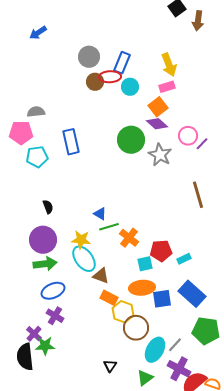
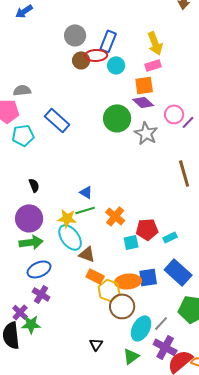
orange square: (158, 107) -> (144, 85), turned 30
blue rectangle: (71, 142) -> (57, 120), turned -35
green line: (109, 227) -> (85, 210), moved
orange ellipse: (142, 288) -> (128, 281), moved

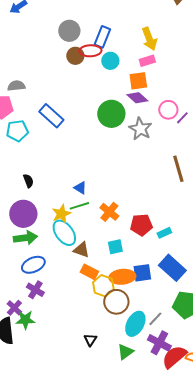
yellow star: (67, 218) -> (61, 214), turned -30
cyan square: (131, 242) -> (115, 247), moved

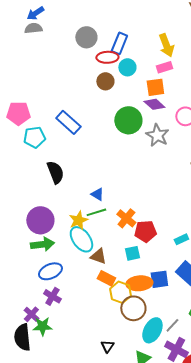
brown circle: (75, 56) -> (105, 81), moved
gray semicircle: (16, 86) -> (33, 28), moved
black semicircle: (28, 181) -> (55, 172), moved, size x1.6
red pentagon: (141, 225) -> (145, 231), moved

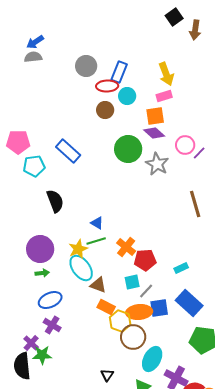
green arrow: (42, 244) -> (42, 273), size x0.6
gray line: (172, 325) -> (146, 291), moved

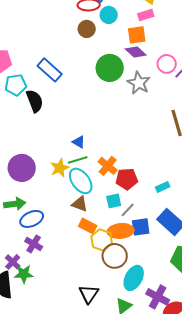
black semicircle: (55, 201) -> (35, 101), moved
cyan ellipse: (81, 268) -> (81, 181), moved
green arrow: (42, 273) -> (15, 204), moved, size x1.5
black triangle: (107, 375) -> (89, 294), size x1.5

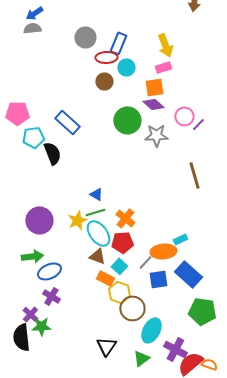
gray star: (139, 83) -> (156, 135), turned -30
red pentagon: (127, 179) -> (122, 242), moved
cyan square: (114, 201) -> (119, 266), moved, turned -35
orange ellipse: (121, 231) -> (163, 251), moved

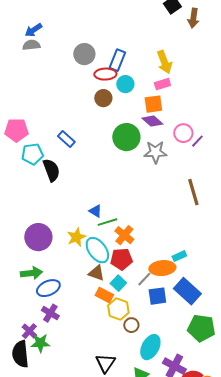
blue rectangle: (67, 122) -> (66, 139), size x0.7
green line: (95, 212) -> (107, 222), moved
brown circle: (132, 308) -> (131, 325), size x0.6

